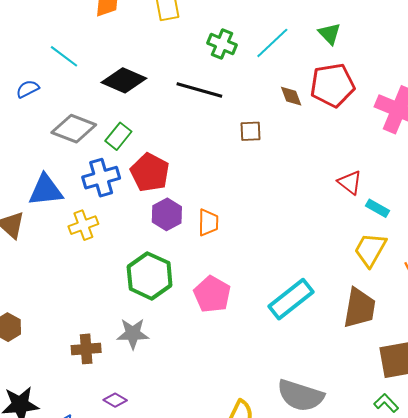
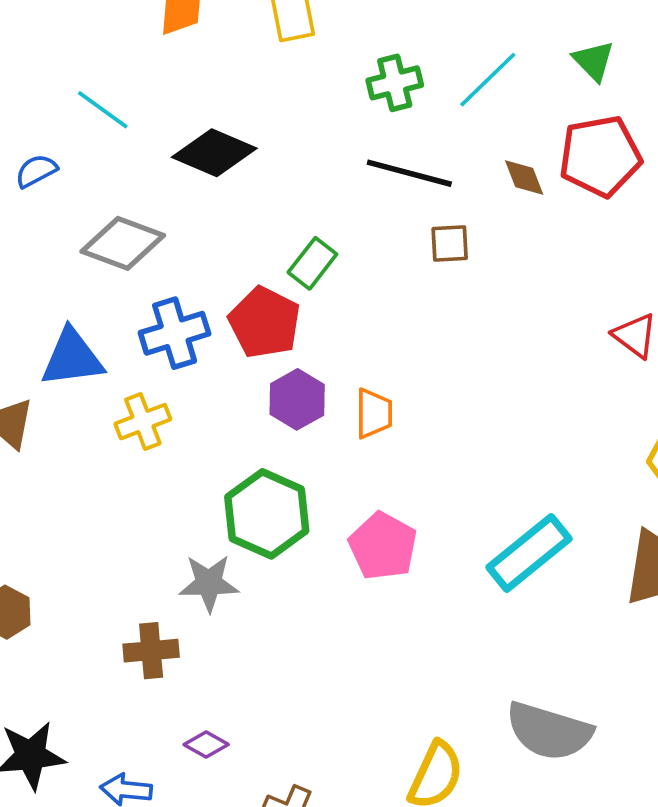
green cross: (222, 44) -> (395, 83), turned -36
black line: (199, 90) -> (409, 173), moved
green rectangle: (118, 136) -> (312, 263), moved
gray star: (133, 334) -> (209, 583), moved

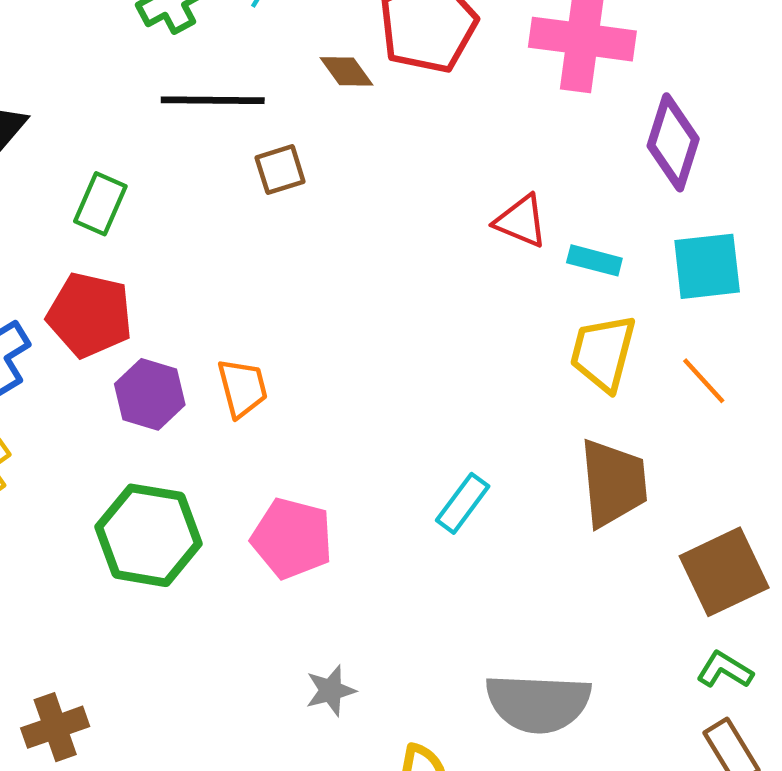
green rectangle: (312, 263) -> (100, 204), moved
cyan rectangle: (529, 553) -> (463, 503), size x0.6
gray star: (209, 583) -> (331, 691), moved, size x0.7

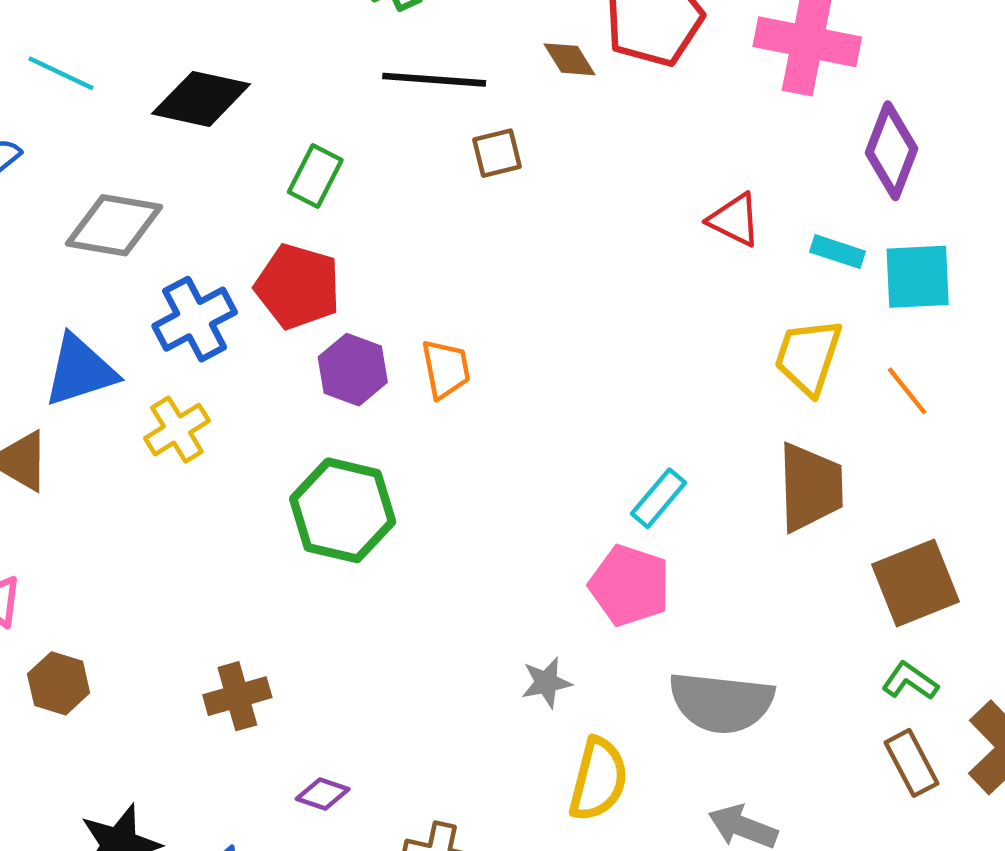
cyan rectangle: (594, 260) -> (837, 252), moved
pink pentagon: (292, 538) -> (630, 585), moved
gray star: (331, 691) -> (546, 683), moved

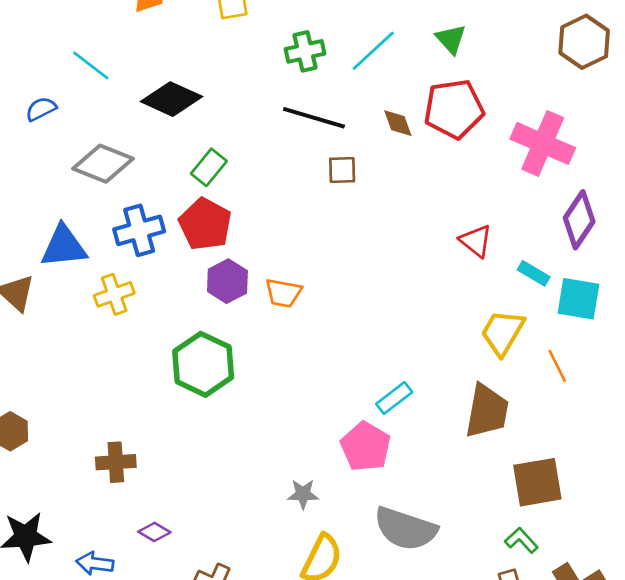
green rectangle: (315, 176) -> (209, 167), moved
orange trapezoid: (446, 369) -> (283, 293), turned 99

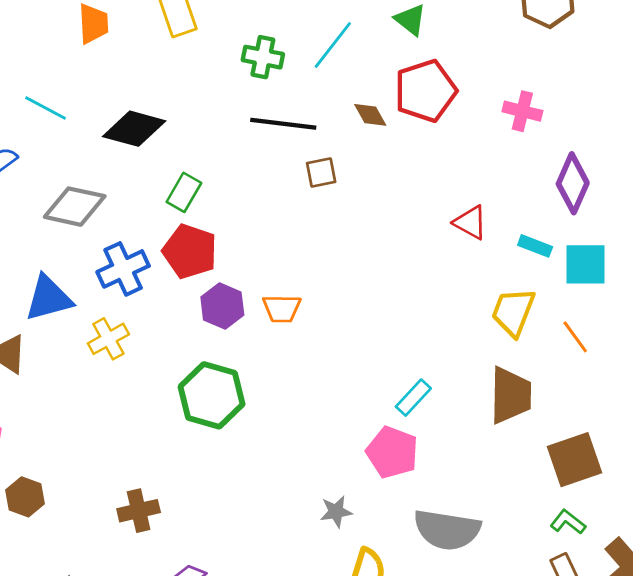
green cross: (305, 51) -> (263, 57), turned 33
pink cross: (543, 143) -> (522, 111), size x0.6

